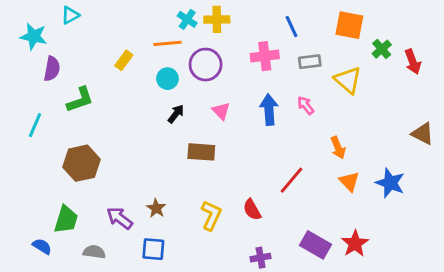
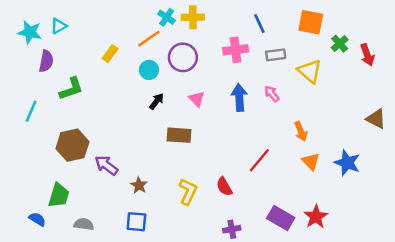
cyan triangle: (70, 15) -> (59, 26), moved
orange line: (167, 43) -> (149, 39), turned -30
purple arrow: (120, 218) -> (106, 165), moved

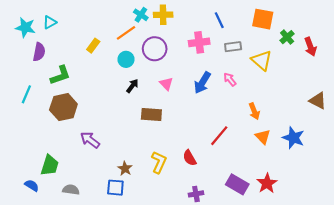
blue arrow: (239, 98) -> (202, 83), turned -145
brown hexagon: (72, 145) -> (63, 107), moved
brown star: (139, 185) -> (125, 169), moved

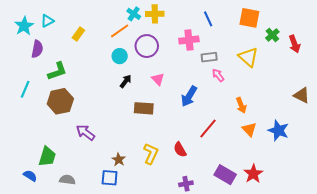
cyan star: (25, 28) -> (24, 26), turned 30
yellow rectangle: (93, 46) -> (78, 34), moved
gray rectangle: (233, 47) -> (209, 57), moved
blue arrow: (202, 83) -> (189, 96), moved

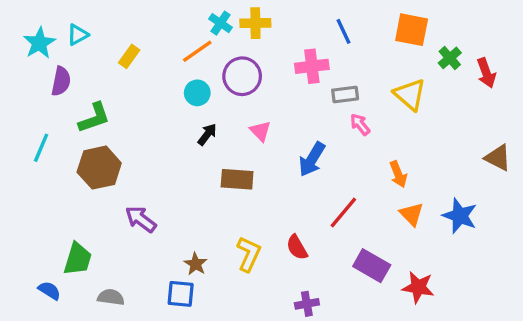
red star: (253, 174) -> (418, 287), turned -30
purple rectangle: (225, 175) -> (372, 266), moved

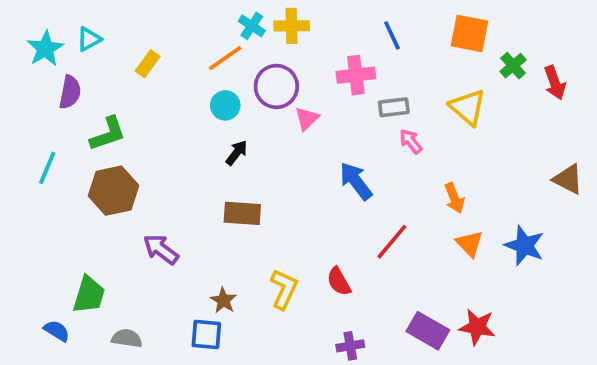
pink triangle: (260, 131) -> (307, 119), moved, turned 30
blue arrow: (312, 159) -> (356, 181), turned 112
brown rectangle: (237, 179) -> (242, 213), moved
purple rectangle: (372, 266) -> (428, 331), moved

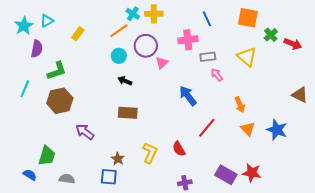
red arrow: (555, 83) -> (293, 44), turned -48
black arrow: (237, 153) -> (125, 81), turned -104

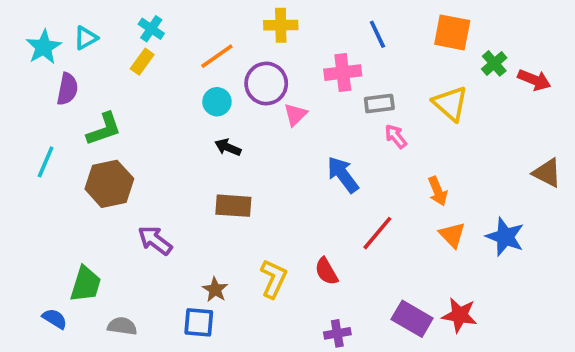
cyan cross: (133, 14) -> (151, 29), moved

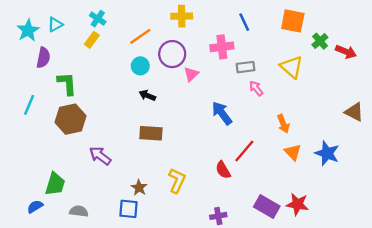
green L-shape: (104, 129) -> (67, 84), turned -75
red semicircle: (326, 271) -> (223, 170), moved
blue semicircle: (55, 319) -> (35, 207), turned -63

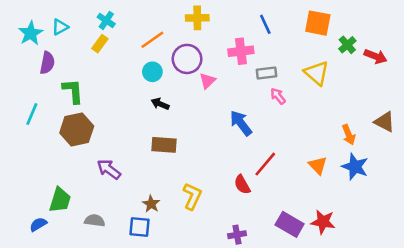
orange arrow: (283, 124) -> (349, 135), moved
gray semicircle: (79, 211) -> (95, 221), moved

